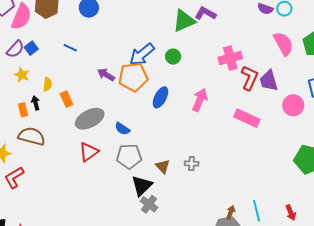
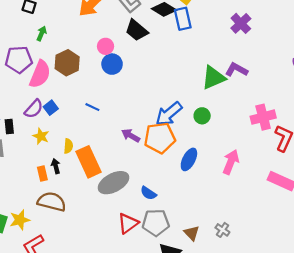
orange rectangle: (66, 99) -> (89, 162), size x1.8
red triangle: (89, 152) -> (128, 223), moved
gray cross: (192, 164) -> (222, 230), turned 32

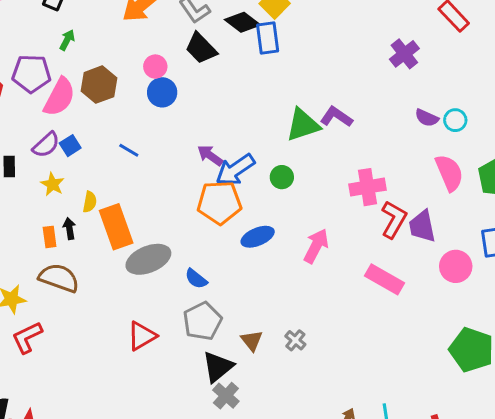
purple cross: (241, 23) -> (404, 54), moved
purple arrow: (131, 136) -> (210, 155), moved
blue ellipse: (189, 159) -> (258, 237), turned 35
red triangle: (128, 223) -> (142, 336), moved
gray pentagon: (156, 223) -> (202, 321), turned -30

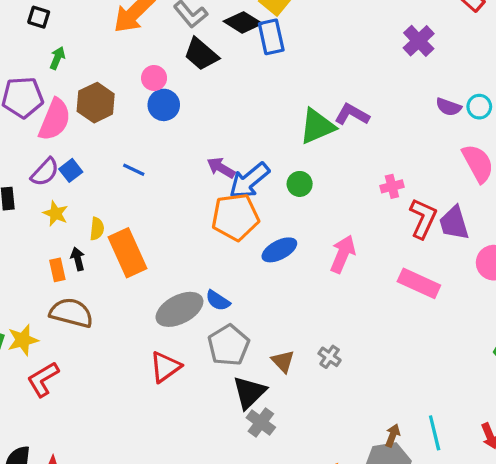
pink cross: (367, 187) -> (392, 186), size x0.6
gray ellipse: (148, 259) -> (179, 309), moved

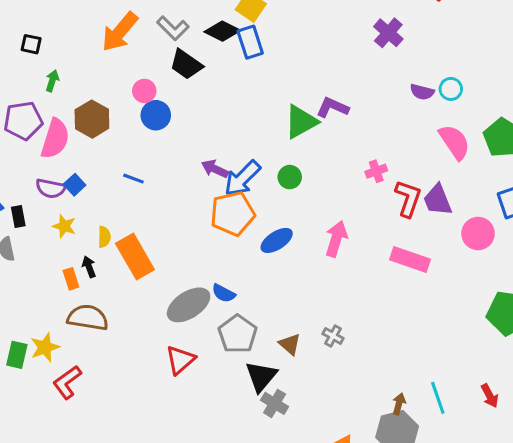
purple semicircle: (45, 172) -> (51, 188), turned 64

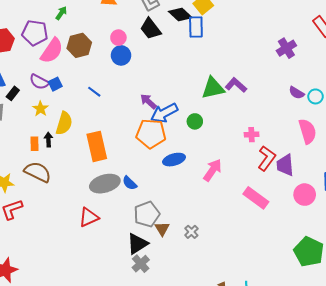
black rectangle: (18, 217) -> (13, 93), turned 32
yellow semicircle: (104, 237) -> (64, 123), size x1.6
orange rectangle: (135, 257) -> (97, 146), moved
gray pentagon: (238, 334) -> (147, 214), moved

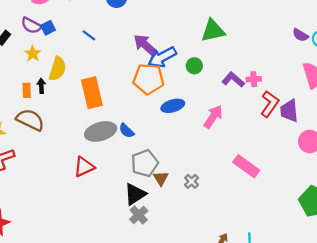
purple L-shape: (236, 85) -> (233, 80), moved
purple arrow: (148, 101) -> (146, 45), size x1.4
pink rectangle: (256, 198) -> (246, 166), moved

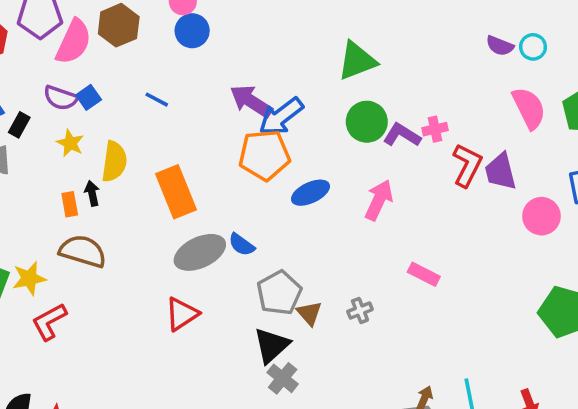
green circle: (194, 66) -> (367, 122), moved, size x1.5
pink rectangle: (246, 166) -> (424, 274), moved, size x0.7
gray cross: (192, 181) -> (360, 310), turned 32

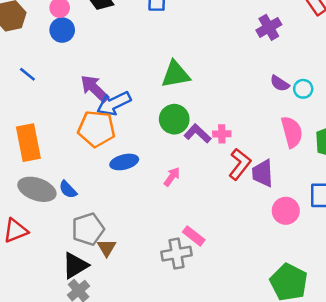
pink arrow: (379, 200) -> (172, 177), size x0.7
gray ellipse: (200, 252) -> (37, 189), turned 33
gray cross: (360, 310) -> (176, 254), moved, size x1.6

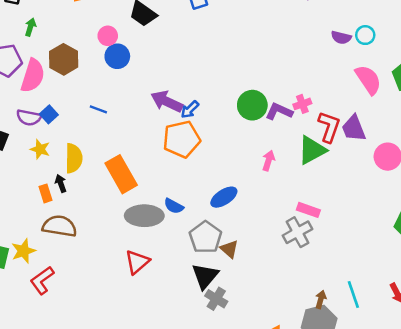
green triangle: (176, 74) -> (312, 150), moved
blue arrow: (114, 103) -> (190, 110), size x0.6
blue ellipse: (124, 162) -> (224, 197), moved

